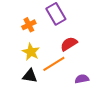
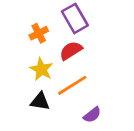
red semicircle: (69, 44) -> (71, 51), moved
purple semicircle: (82, 79) -> (92, 115), moved, turned 152

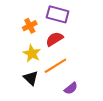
purple rectangle: (75, 18) -> (58, 14), turned -45
black triangle: (40, 101) -> (31, 78), turned 35

